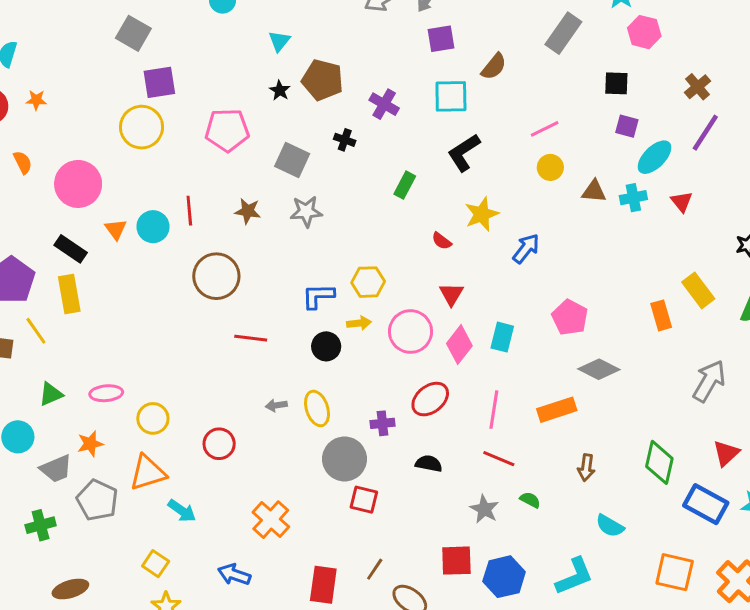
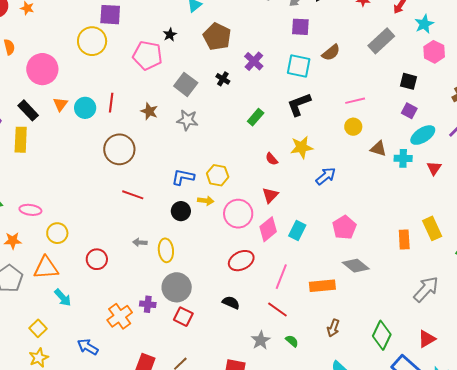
black star: (280, 90) -> (170, 35), moved
purple cross: (382, 423) -> (148, 304), moved

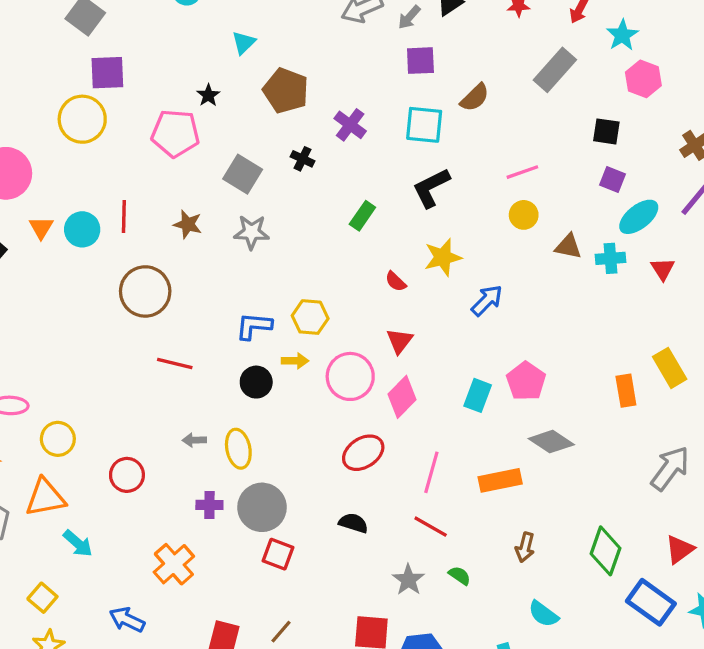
cyan rectangle: (297, 231) -> (478, 395), moved
purple cross: (148, 304) -> (209, 505), moved

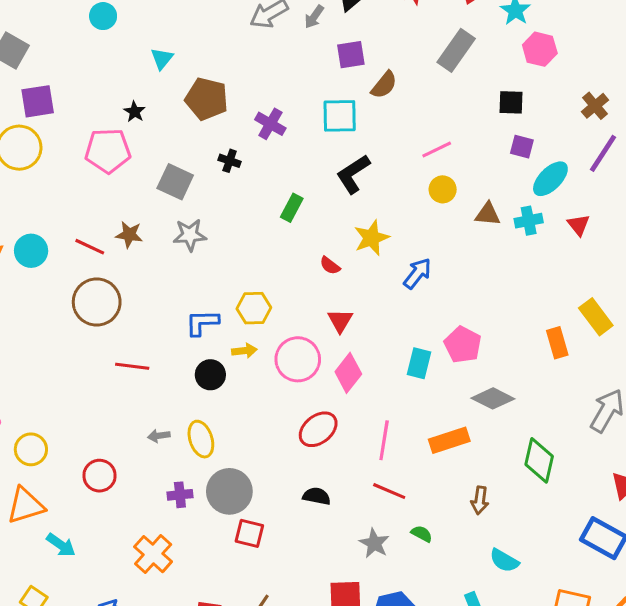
purple square: (420, 61) -> (351, 55), moved
red line: (124, 216) -> (90, 247), moved, turned -60
green diamond: (605, 551) -> (539, 460), moved

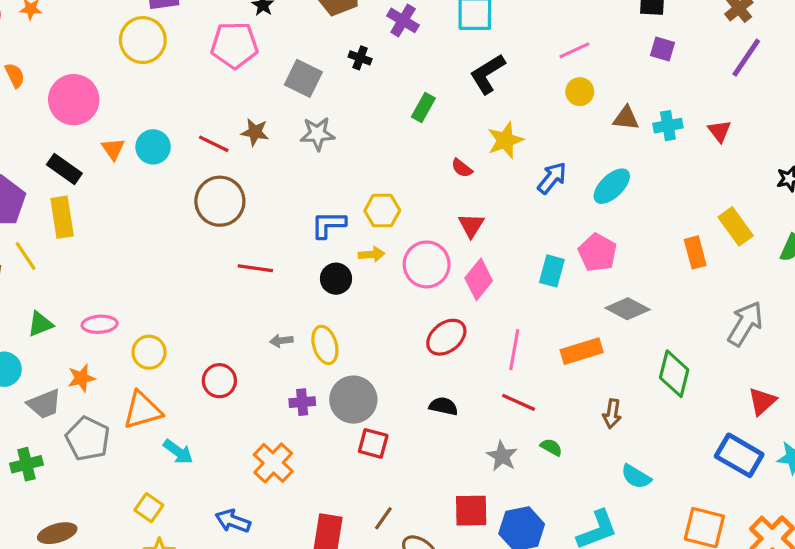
cyan ellipse: (550, 179) -> (612, 186), moved

